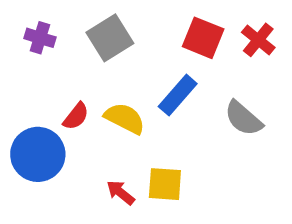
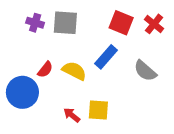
purple cross: (40, 38) -> (35, 23), moved
gray square: (110, 38) -> (65, 23), turned 36

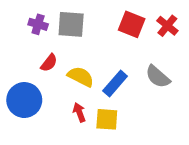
blue rectangle: (106, 57) -> (115, 84), moved
red semicircle: (45, 70) -> (49, 63), moved
red arrow: (72, 115) -> (79, 112), moved, turned 30

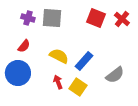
red semicircle: (49, 63) -> (24, 46), moved
gray semicircle: (158, 77) -> (115, 75), moved, turned -78
yellow square: (107, 119) -> (78, 87), turned 30

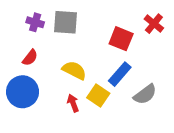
red square: (96, 18) -> (121, 39), moved
blue rectangle: (84, 61) -> (120, 74), moved
yellow square: (78, 87) -> (98, 96), moved

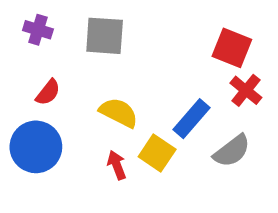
purple cross: (35, 22) -> (38, 30), moved
red cross: (154, 24) -> (246, 90), moved
red square: (121, 39) -> (232, 48), moved

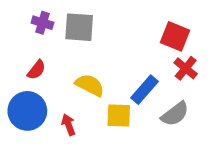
purple cross: (38, 30) -> (43, 23), moved
yellow square: (157, 153) -> (119, 116), turned -32
red arrow: (117, 165) -> (68, 125), moved

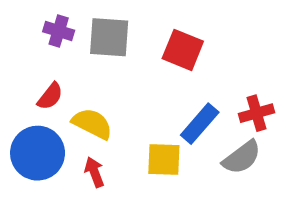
red square: (175, 36) -> (183, 50), moved
red cross: (186, 68) -> (256, 113), moved, turned 35
yellow semicircle: (90, 85) -> (92, 124), moved

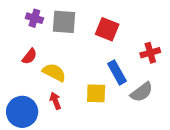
red cross: (256, 113) -> (150, 53), moved
blue rectangle: (200, 124) -> (117, 72), turned -70
blue circle: (38, 153) -> (22, 112), moved

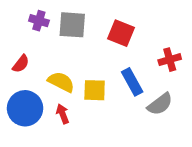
red semicircle: (29, 56) -> (21, 64), moved
yellow square: (96, 93) -> (95, 90), moved
blue circle: (22, 112) -> (25, 108), moved

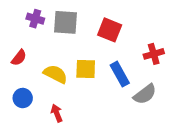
yellow square: (95, 90) -> (86, 69), moved
blue circle: (25, 108) -> (23, 98), size x0.6
red arrow: (63, 114) -> (57, 113), moved

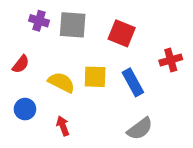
gray semicircle: (145, 94) -> (140, 129), moved

